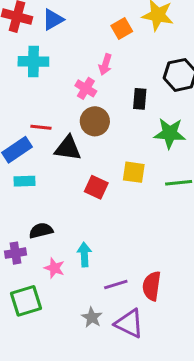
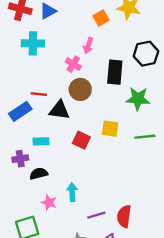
black rectangle: (140, 99) -> (115, 72), size x1.5
cyan rectangle: (24, 181) -> (41, 141), moved
purple cross: (16, 253) -> (20, 159), moved

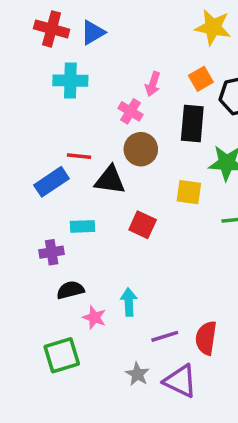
orange square: (101, 18) -> (201, 79), moved
yellow square: (110, 129) -> (189, 192), moved
black semicircle: (39, 174) -> (70, 290), moved

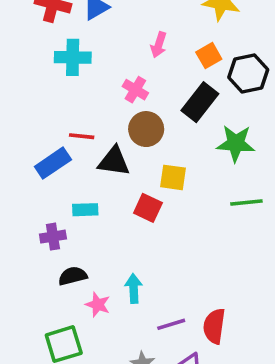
pink arrow: (153, 84) -> (159, 45), moved
black rectangle: (192, 123) -> (200, 102), turned 33
yellow square: (189, 192) -> (173, 177), moved

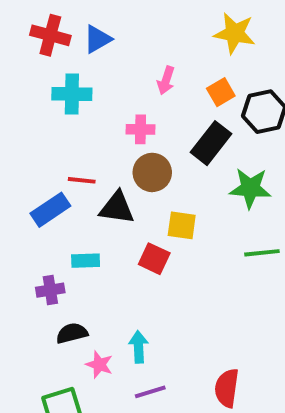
pink cross: (135, 90) -> (140, 129), turned -30
purple line: (171, 324) -> (150, 392), moved

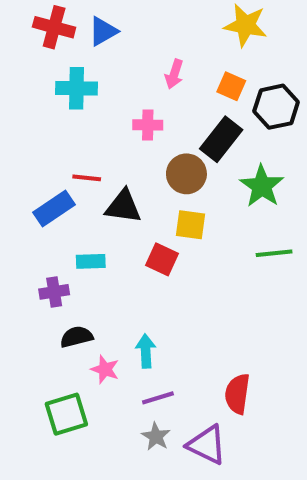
orange square: (221, 92) -> (231, 86), turned -36
brown circle: (152, 172) -> (186, 174), moved
green star: (250, 188) -> (262, 186), turned 30

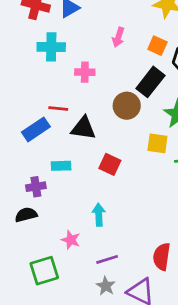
pink cross: (148, 125) -> (85, 72), moved
yellow square: (191, 225) -> (157, 143), moved
black semicircle: (76, 337) -> (26, 215), moved
cyan arrow: (146, 351) -> (99, 215), moved

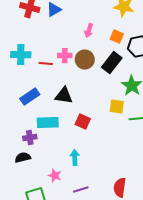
cyan cross: (51, 47) -> (21, 55), moved
brown circle: (127, 106) -> (85, 60), moved
red line: (58, 108) -> (46, 64), moved
cyan rectangle: (61, 166) -> (48, 123), size x1.5

